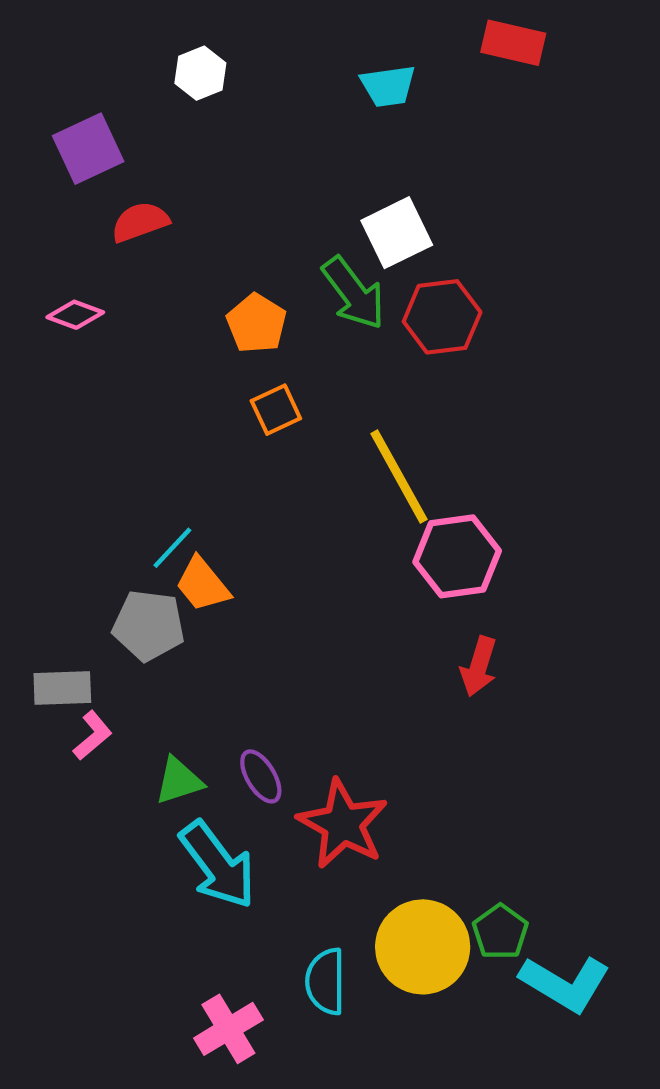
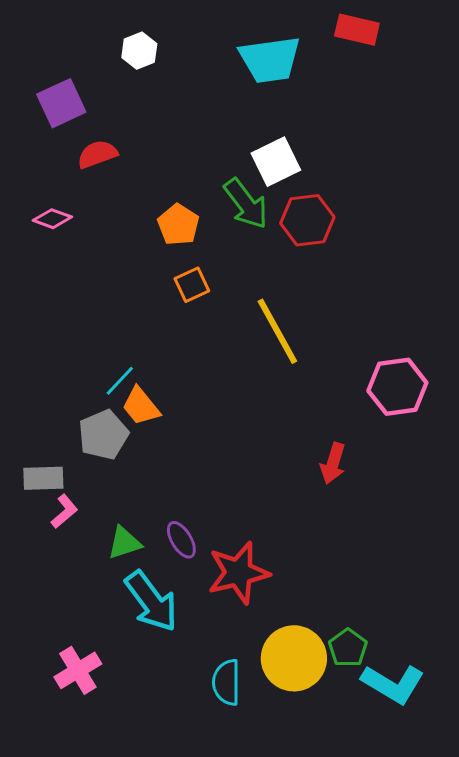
cyan trapezoid: (388, 86) -> (270, 60), size x1.6
pink hexagon: (457, 556) -> (397, 387), moved
gray pentagon: (149, 625) -> (103, 435), turned -30
red star: (343, 824) -> (238, 573), turned 30
pink cross: (228, 1029) -> (78, 670), moved

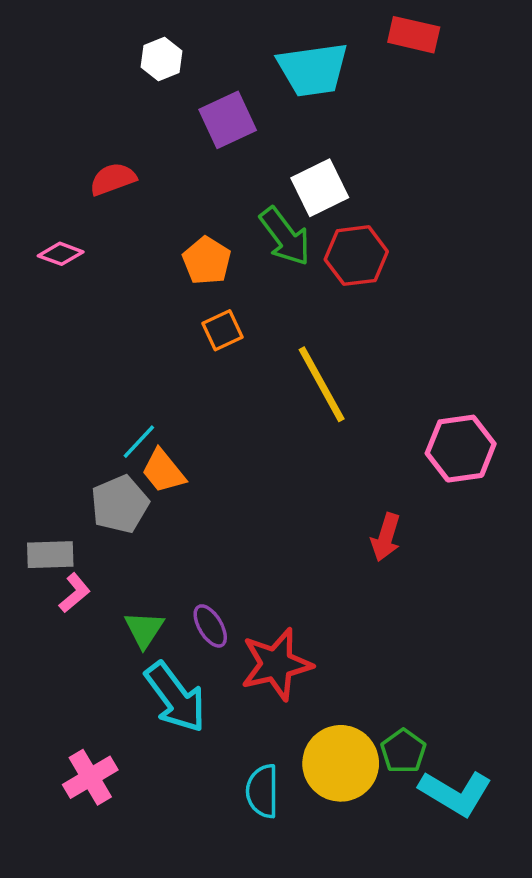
purple square: (61, 103) -> (228, 120), moved
green triangle: (124, 543) -> (144, 629), turned -39

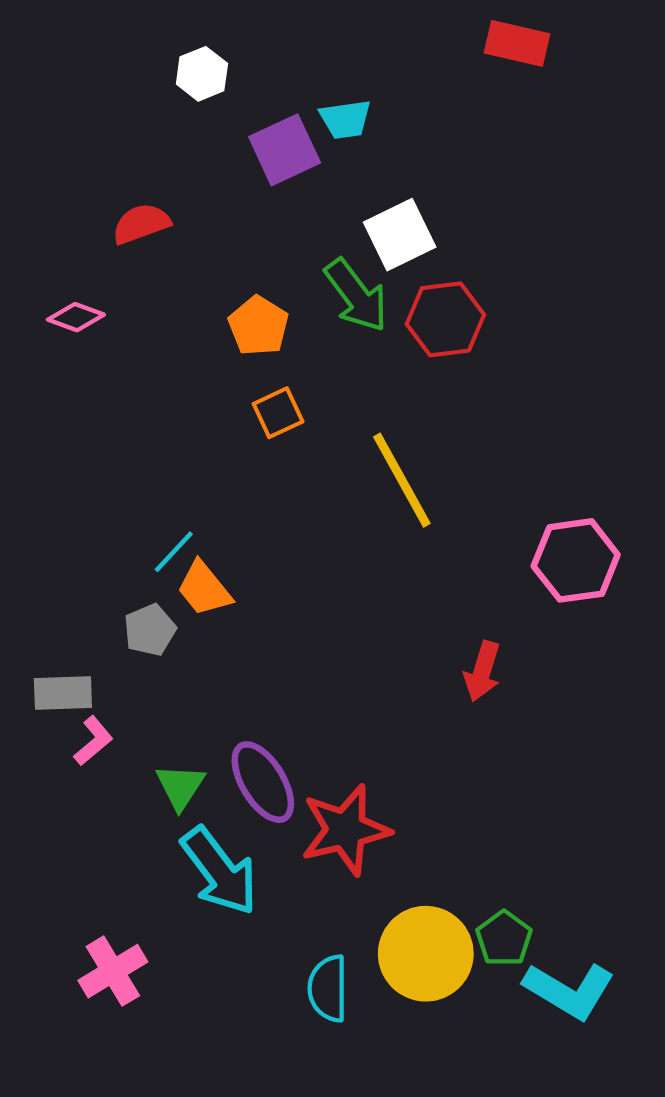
cyan trapezoid: (313, 69) -> (345, 119), moved, size x0.6
gray pentagon: (120, 504) -> (150, 630), size x0.7
purple ellipse: (210, 626) -> (263, 782), size x1.5

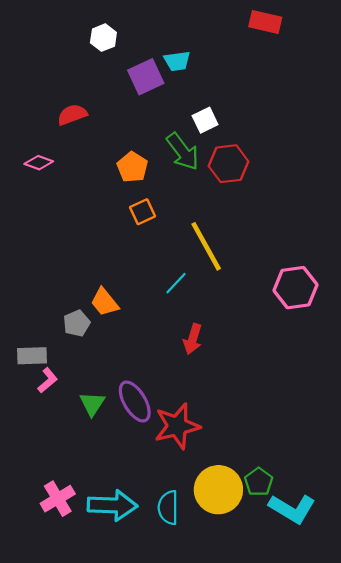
white square: (400, 235) -> (205, 120), size x0.7
cyan line: (174, 552) -> (176, 283), moved
red arrow: (482, 671) -> (193, 339), moved
cyan arrow: (219, 871) -> (112, 505), moved, turned -51

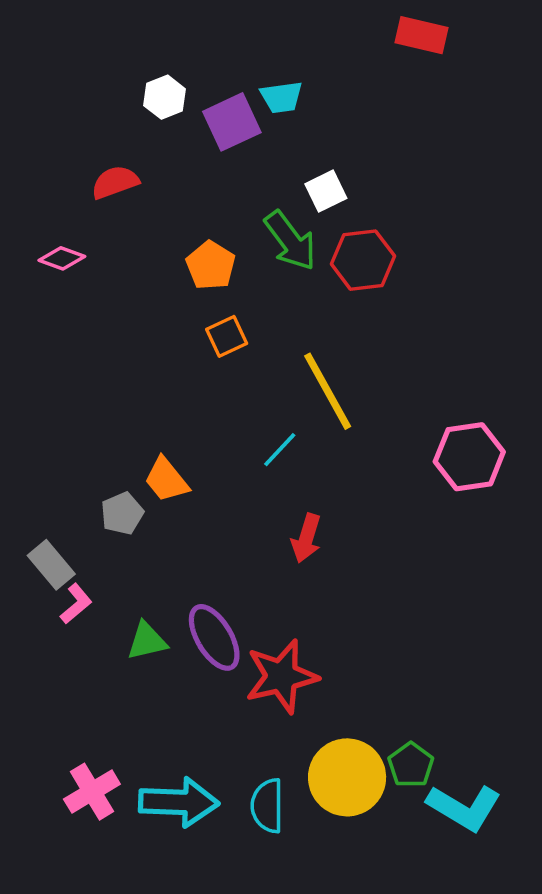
white hexagon: (103, 38) -> (165, 97), moved
gray rectangle: (32, 356) -> (51, 565), turned 52
green triangle: (92, 404) -> (147, 641), turned 44

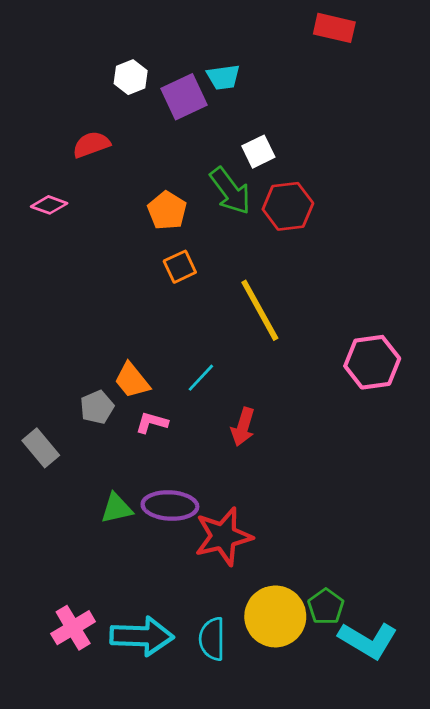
cyan line: (280, 450) -> (201, 378), moved
pink L-shape: (76, 604) -> (152, 423), moved, turned -124
purple ellipse: (214, 637) -> (170, 505), turned -56

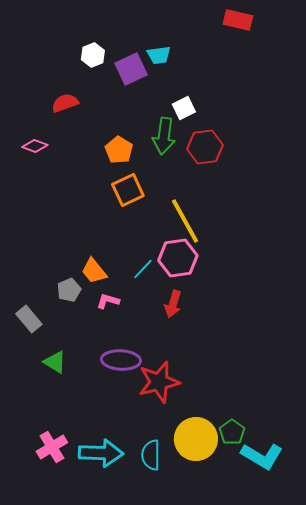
green arrow: (230, 191) -> (164, 136), turned 45
orange square: (180, 267) -> (128, 190), size x1.4
pink hexagon: (372, 362) -> (178, 258), moved
green triangle: (117, 508) -> (55, 362), moved, turned 45

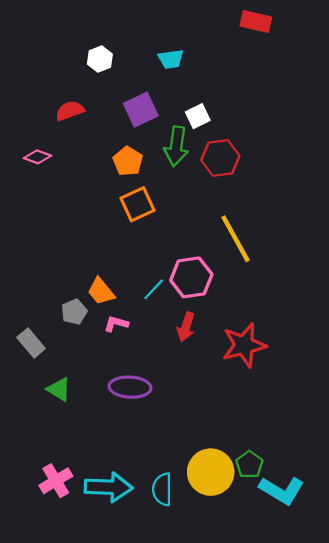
purple square: (131, 69) -> (141, 110), moved
yellow line: (185, 221) -> (235, 239), moved
red star: (159, 382) -> (244, 345), moved

